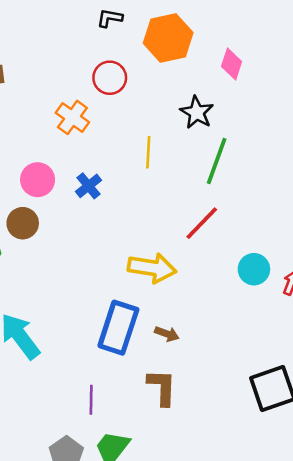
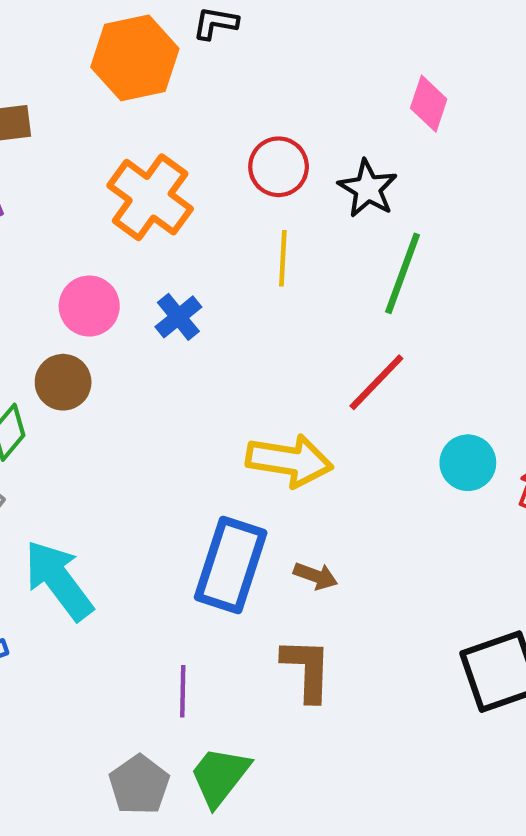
orange hexagon: (168, 38) -> (135, 58), moved
red circle: (110, 78) -> (279, 167), moved
orange cross: (72, 117) -> (150, 197), size x1.4

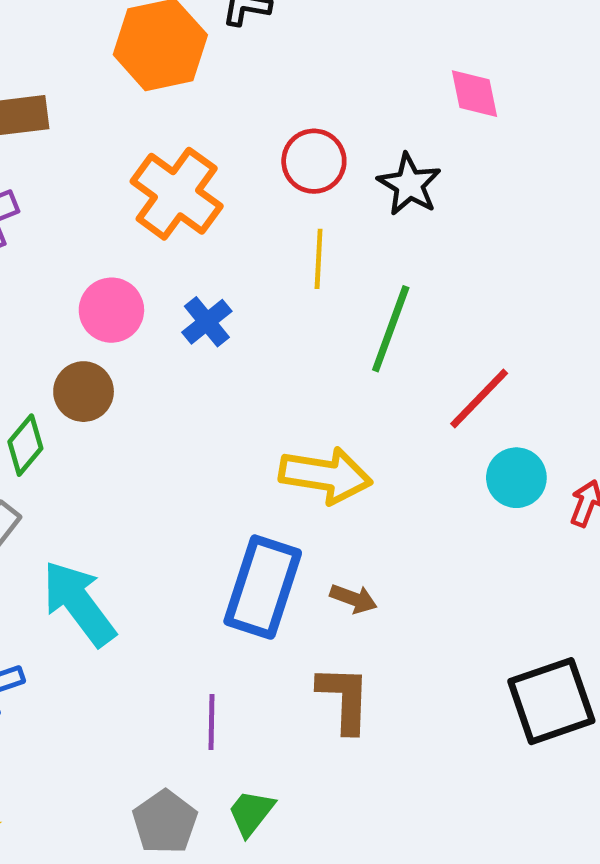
pink diamond: (429, 104) -> (475, 94), turned -30
green line: (403, 273) -> (391, 329), moved
red line: (376, 382) -> (479, 399), moved
green trapezoid: (220, 776) -> (251, 813), size x0.7

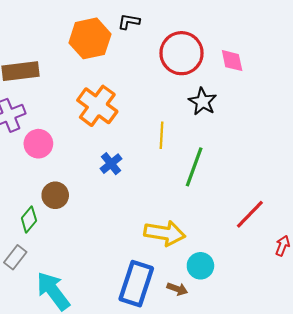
red circle: (314, 161) -> (182, 53), moved, size x1.5
pink circle: (111, 310) -> (38, 144), moved
red line: (479, 399) -> (250, 214), moved
cyan circle: (516, 478) -> (200, 266), moved

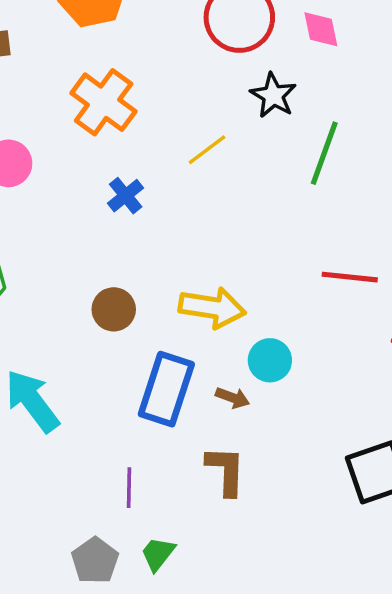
yellow line: (162, 135) -> (207, 150), turned 50
green line: (194, 167) -> (324, 153), moved
brown circle: (55, 195) -> (114, 309), moved
red line: (250, 214) -> (350, 277), turned 52

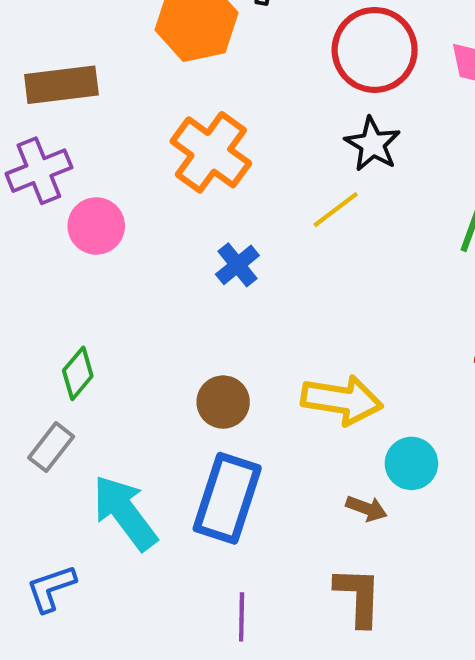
black star: (273, 95) -> (373, 144), moved
blue rectangle: (166, 389) -> (227, 498), moved

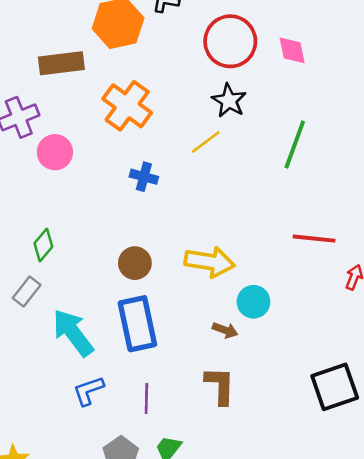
brown rectangle: (61, 85) -> (61, 63), moved
blue cross: (237, 265) -> (144, 177), turned -36
blue rectangle: (227, 498) -> (137, 324), turned -30
blue L-shape: (51, 588) -> (88, 391), moved

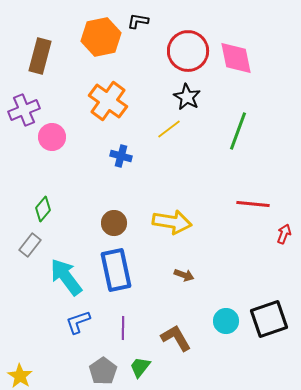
pink diamond: (292, 50) -> (236, 58), size x1.5
brown rectangle: (61, 63) -> (40, 56), moved, turned -68
cyan circle: (253, 302) -> (226, 321), moved
brown L-shape: (220, 386) -> (176, 338), moved, turned -32

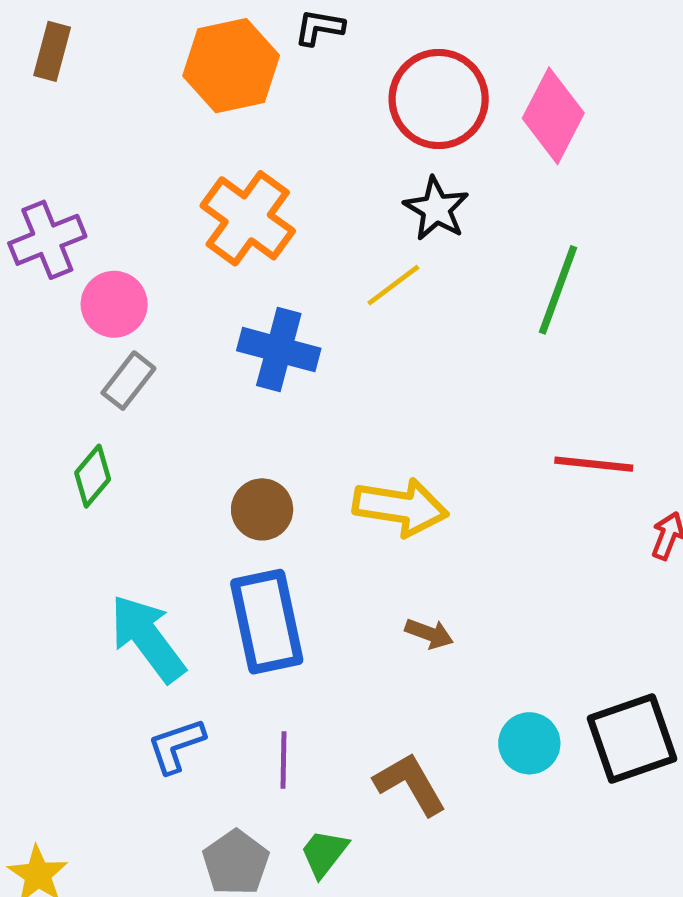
brown rectangle: (40, 56) -> (52, 51), moved, size x0.7
pink diamond: (236, 58) -> (553, 116), turned 39
blue cross: (121, 156) -> (279, 350), size x1.5
gray rectangle: (30, 245) -> (128, 381), moved

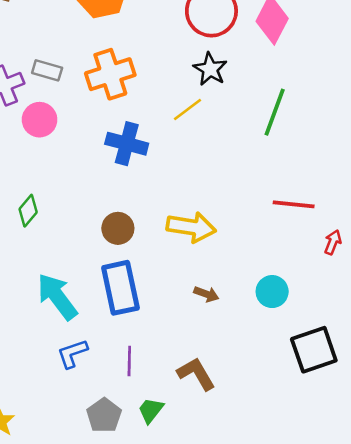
orange cross: (248, 218) -> (110, 74), turned 36
gray rectangle: (128, 381) -> (47, 70), moved, turned 68
cyan circle: (529, 743) -> (272, 292), moved

